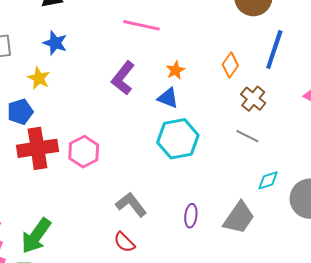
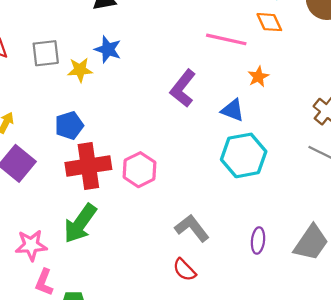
pink line: (141, 25) -> (226, 39), moved
orange diamond: (230, 65) -> (269, 22), moved, turned -60
orange star: (175, 70) -> (258, 77), moved
yellow star: (39, 78) -> (80, 70), moved, turned -30
green arrow: (36, 236) -> (80, 223), moved

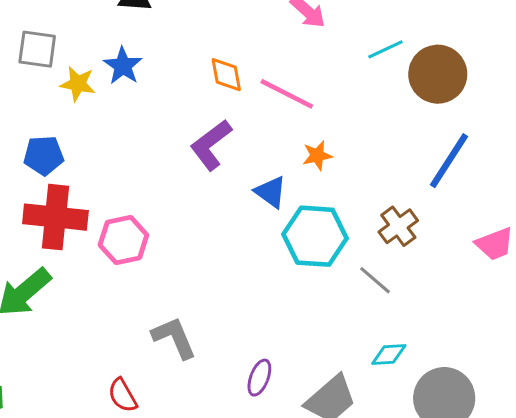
orange diamond: (269, 22) -> (226, 75), moved
cyan hexagon: (244, 155) -> (315, 236), moved
red semicircle: (184, 270) -> (123, 395), moved

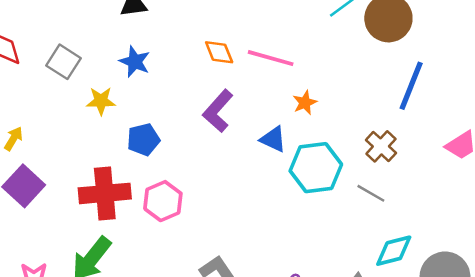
gray square: (37, 49) -> (63, 62), turned 36
yellow star: (78, 84) -> (101, 101), moved
blue pentagon: (44, 155) -> (143, 140), moved
cyan diamond: (389, 354) -> (394, 251), size x1.4

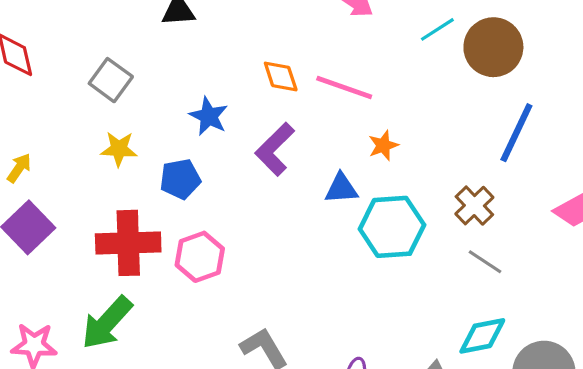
gray square: (63, 62) -> (111, 80), moved
blue star: (135, 62) -> (209, 116), moved
yellow star: (101, 101) -> (119, 149), moved
blue triangle: (273, 139) -> (341, 188), turned -32
gray line: (371, 193) -> (485, 262), moved

